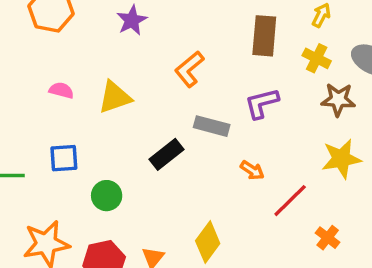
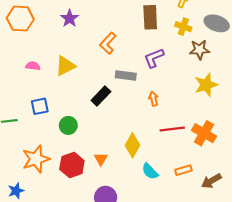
orange arrow: (252, 170) -> (154, 99), turned -128
red line: (290, 201) -> (172, 129), moved, turned 45
orange cross: (328, 238) -> (204, 133), size x1.6

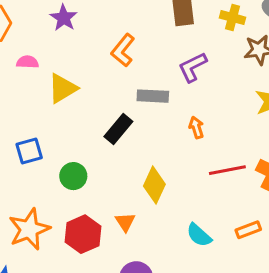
pink semicircle: (33, 66) -> (28, 62), moved
yellow diamond: (132, 145) -> (154, 185), moved

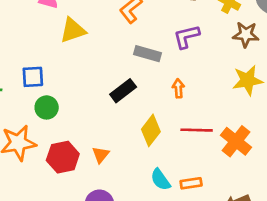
black rectangle: (118, 129) -> (123, 91), moved
green circle: (73, 176) -> (47, 107), moved
yellow diamond: (154, 185) -> (151, 130), moved
orange rectangle: (248, 230) -> (191, 183), moved

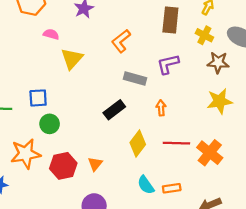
yellow triangle: (73, 30) -> (72, 59), turned -30

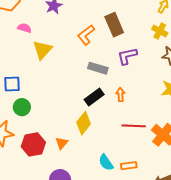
brown rectangle: (170, 20) -> (114, 25), moved, turned -30
black rectangle: (114, 110) -> (94, 97), moved
yellow diamond: (138, 143) -> (84, 123), moved

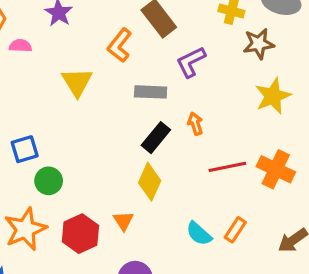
pink semicircle: (24, 28) -> (20, 46), moved
yellow triangle: (42, 50) -> (77, 82), moved
orange rectangle: (129, 166) -> (235, 230), turned -35

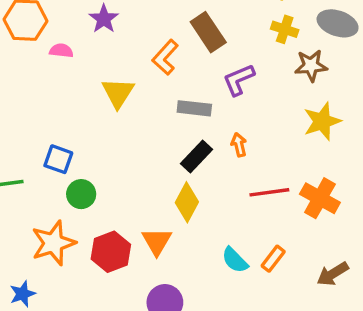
blue square: (25, 149) -> (58, 159), turned 32
orange triangle: (123, 221) -> (157, 241), size x1.4

